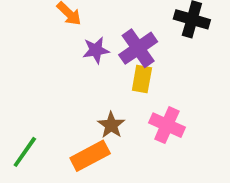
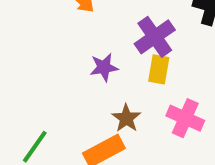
purple star: (96, 50) -> (104, 67), moved

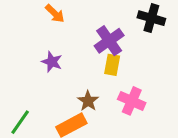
purple star: (104, 67) -> (52, 62), moved, turned 30

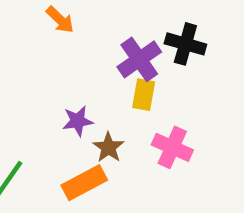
black cross: (151, 18) -> (185, 44), moved
purple star: (52, 62) -> (78, 121), moved, turned -30

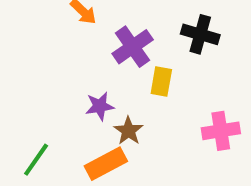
purple cross: (139, 59) -> (133, 47), moved
pink cross: (172, 147) -> (221, 131), moved, turned -33

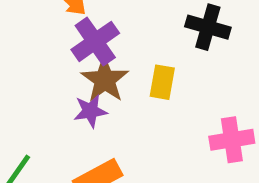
purple cross: (133, 47) -> (95, 41), moved
brown star: (128, 131) -> (105, 80), moved, size x1.4

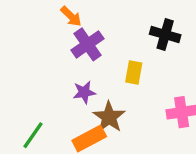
brown star: (105, 80) -> (109, 117), moved

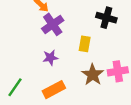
brown star: (109, 117) -> (93, 75), moved

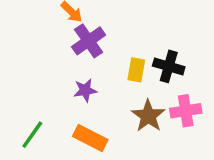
black cross: (106, 18) -> (169, 66), moved
orange rectangle: (54, 90) -> (90, 138), turned 55

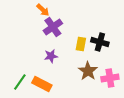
pink cross: (186, 111) -> (110, 78), moved
orange rectangle: (90, 138) -> (42, 84), moved

